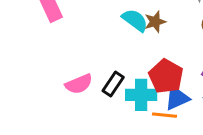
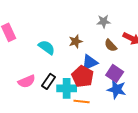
cyan semicircle: (135, 20) -> (47, 47), moved
blue triangle: (177, 98) -> (90, 62), moved

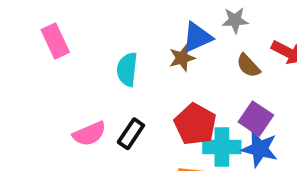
cyan semicircle: (47, 47) -> (127, 69), turned -120
blue triangle: (90, 62) -> (197, 37), moved
cyan cross: (67, 88) -> (222, 147), moved

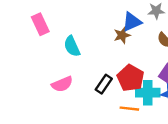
cyan semicircle: (127, 69) -> (72, 46), moved, turned -30
black rectangle: (131, 134) -> (104, 84), moved

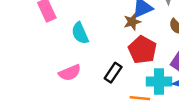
red pentagon: (131, 78) -> (142, 50), moved

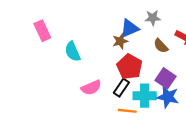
pink semicircle: (70, 73) -> (91, 88), moved
black rectangle: (113, 73) -> (121, 88), moved

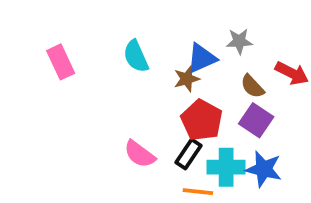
cyan semicircle: (73, 52) -> (136, 56), moved
purple square: (166, 78) -> (256, 120), moved
pink semicircle: (91, 88) -> (140, 154), turned 60

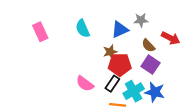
brown star: (187, 79) -> (110, 52), moved
red pentagon: (202, 120) -> (120, 65), turned -30
cyan cross: (226, 167) -> (134, 91), turned -30

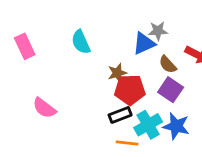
blue triangle: (120, 30) -> (144, 43), moved
pink semicircle: (85, 84) -> (44, 108), moved
black rectangle: (112, 84) -> (120, 115), turned 35

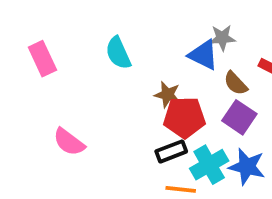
blue triangle: (144, 43) -> (203, 55), turned 50
brown star: (117, 73) -> (167, 95), turned 30

